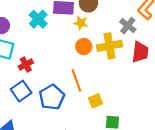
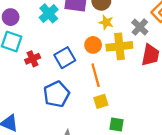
yellow star: (81, 23) -> (106, 22), moved
orange line: (76, 80) -> (96, 75), moved
blue square: (21, 91) -> (65, 58), moved

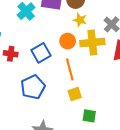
red cross: (33, 59) -> (11, 54), turned 32

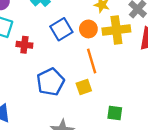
blue square: (41, 53) -> (61, 29), moved
yellow square: (75, 94) -> (84, 87), moved

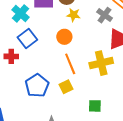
blue square: (61, 29) -> (27, 39), moved
yellow cross: (116, 30) -> (101, 63), moved

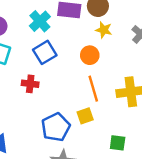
red cross: (11, 56) -> (30, 84), moved
blue pentagon: (37, 86) -> (56, 127), moved

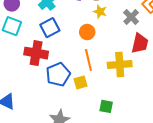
red cross: (30, 84) -> (36, 53), size x1.6
blue pentagon: (56, 127) -> (58, 74), moved

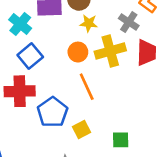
yellow cross: (120, 64) -> (110, 51), moved
yellow square: (80, 82) -> (82, 129), moved

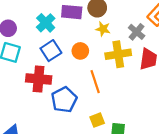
orange circle: (78, 52) -> (80, 51), moved
yellow square: (82, 129) -> (97, 120), moved

